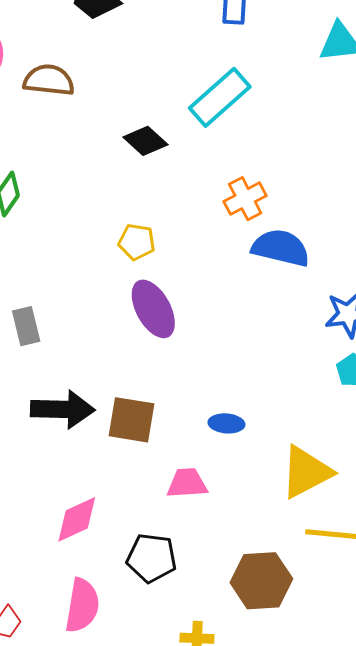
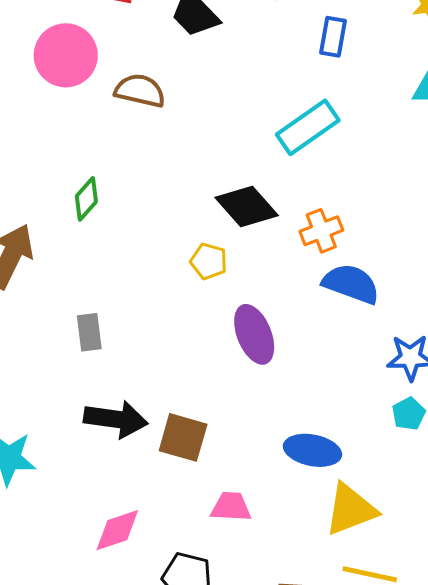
black diamond: (145, 141) -> (247, 207), moved, size x1.4
purple ellipse: (153, 309) -> (254, 334), moved
blue ellipse: (226, 423) -> (312, 450), moved, size x1.6

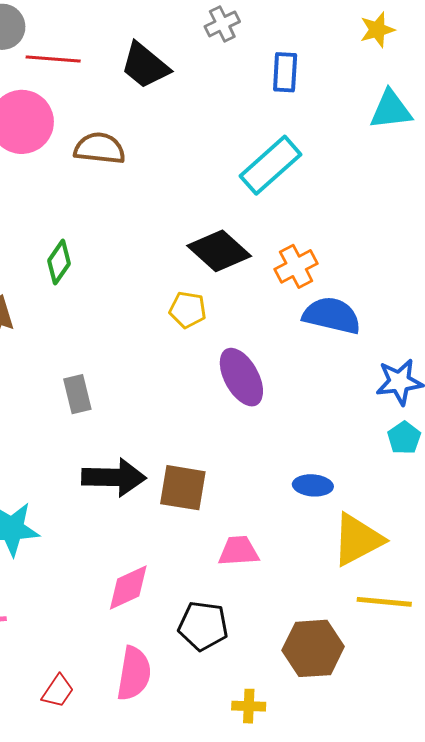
blue ellipse: (312, 450) -> (313, 485), size x0.7

